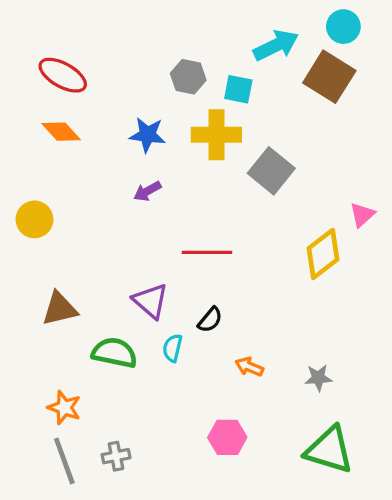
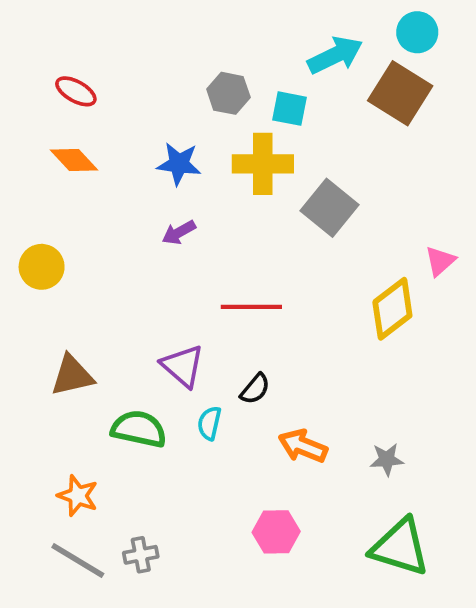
red ellipse: (63, 75) -> (76, 91), size x0.7
orange arrow: (249, 367) -> (303, 446), size x1.4
gray line: (64, 461) -> (78, 560), turned -39

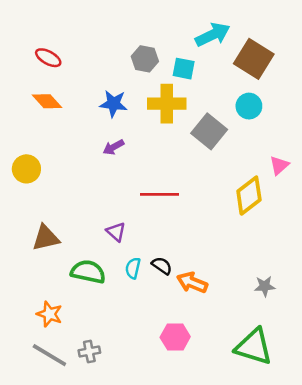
cyan circle: (417, 32) -> (249, 106), moved
purple triangle: (183, 366) -> (116, 232), size x0.7
black semicircle: (255, 389) -> (162, 266), moved, turned -95
gray star: (387, 459) -> (265, 286), moved

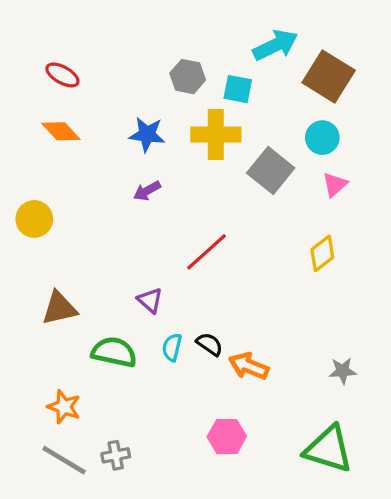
pink triangle: (279, 165) -> (335, 185), moved
red line: (159, 194) -> (206, 252), turned -42
yellow diamond: (249, 196) -> (322, 253), size x0.7

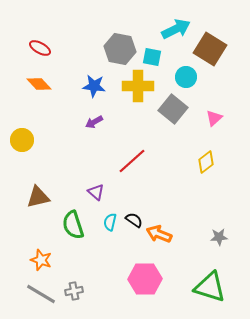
gray hexagon: (188, 77) -> (120, 49), size x1.4
cyan circle: (322, 138) -> (186, 77), moved
green semicircle: (114, 352) -> (73, 225), turned -120
pink hexagon: (227, 437) -> (145, 279), size x1.4

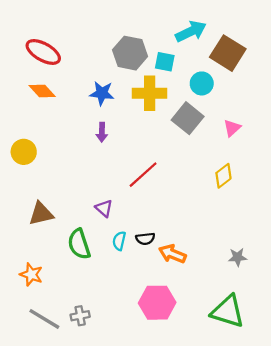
red ellipse: (40, 48) -> (43, 52), size x1.5
purple arrow: (94, 122) -> (102, 132), turned -60
black semicircle: (134, 220) -> (145, 239), turned 138
orange star: (41, 260) -> (31, 274), moved

